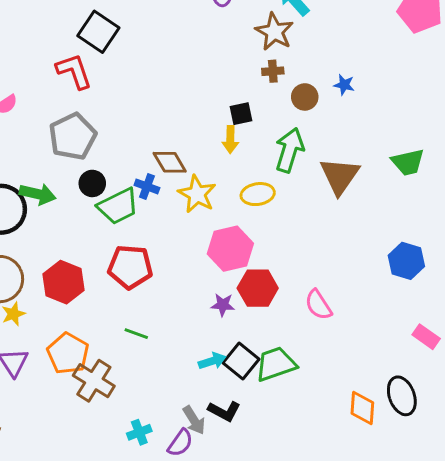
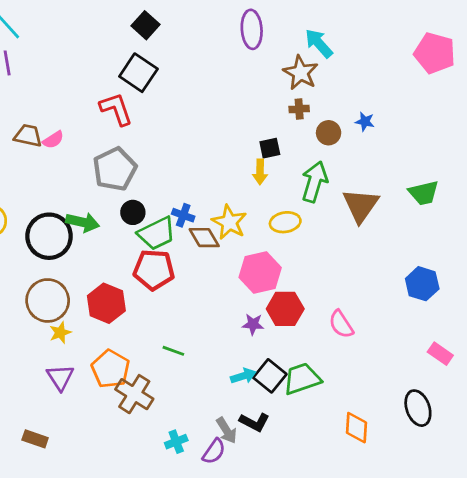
brown diamond: (170, 162) -> (204, 238), moved
red pentagon: (130, 267) -> (154, 270), moved
orange diamond: (362, 408) -> (356, 428), moved

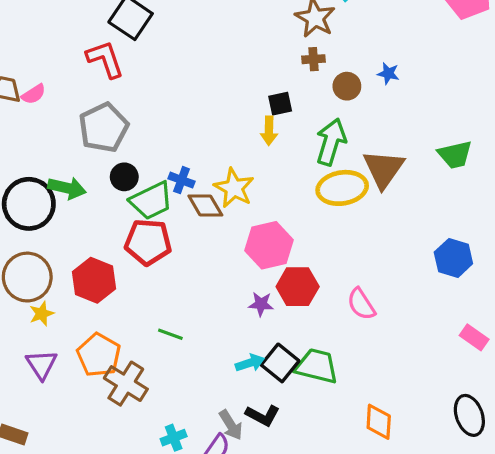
yellow ellipse: (285, 222) -> (342, 188), moved, size x1.4
green trapezoid: (302, 379) -> (317, 366), turned 33
black ellipse: (418, 408) -> (469, 415), moved

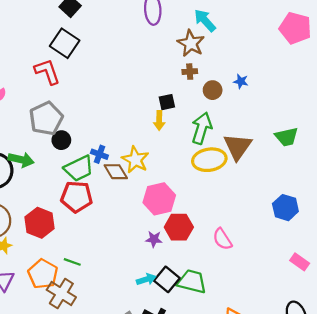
black circle: (124, 177) -> (61, 140), moved
green line: (170, 334) -> (72, 262), moved

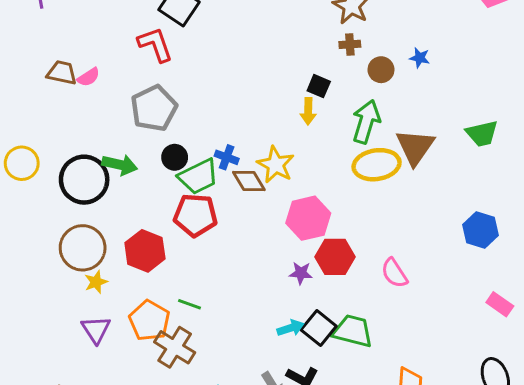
black square: (167, 102) -> (319, 86), turned 35
black circle: (61, 140) -> (175, 157), moved

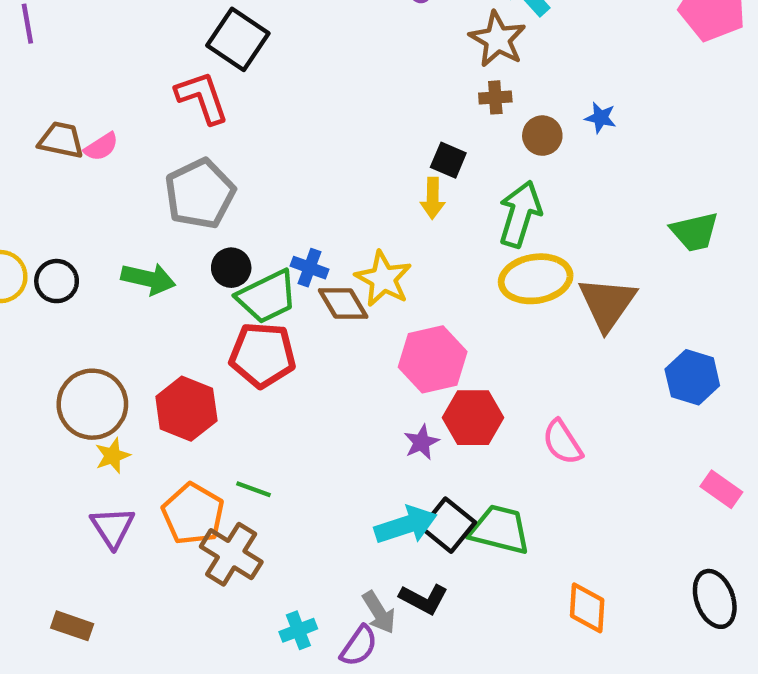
brown triangle: (415, 147) -> (607, 303), moved
black circle: (84, 180) -> (57, 281), moved, size x0.6
purple star: (301, 273) -> (421, 442), turned -30
cyan arrow: (290, 328) -> (406, 525), size x1.5

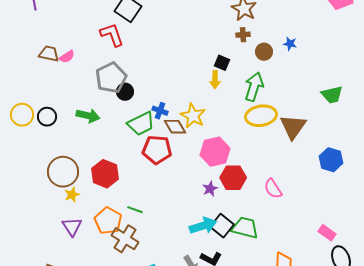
black circle: (231, 268) -> (125, 92), moved
red pentagon: (263, 355) -> (157, 150), moved
pink rectangle: (721, 489) -> (327, 233), moved

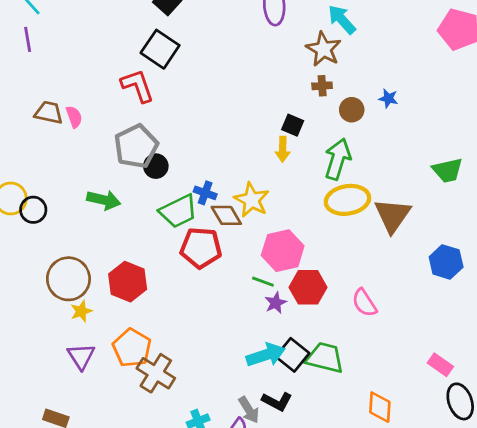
pink semicircle: (67, 57) -> (74, 117), turned -77
black circle: (47, 117) -> (33, 210), moved
green line: (135, 210) -> (263, 282), moved

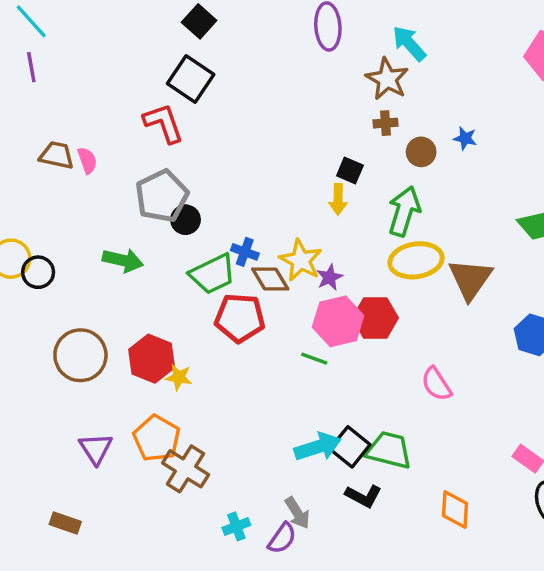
red hexagon: (308, 287) -> (375, 318), moved
purple star: (276, 303) -> (330, 277), moved
yellow star: (81, 311) -> (179, 377), moved, turned 30
black L-shape: (277, 401) -> (363, 496), moved

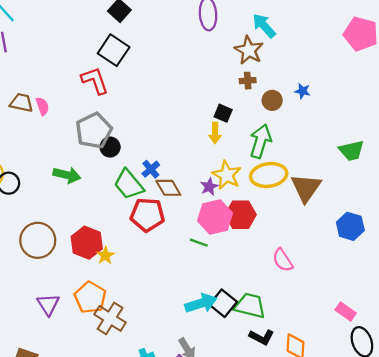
blue cross: (245, 252) -> (151, 169), turned 30
yellow star: (301, 260) -> (227, 175), moved
green trapezoid: (213, 274) -> (129, 184), turned 76
yellow star: (179, 377) -> (105, 255), turned 30
black L-shape: (363, 496) -> (262, 337), moved

